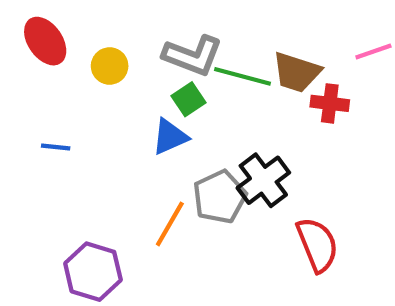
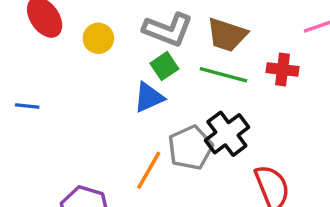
brown trapezoid: (297, 72) -> (227, 35), moved
green line: (243, 76) -> (223, 75), moved
blue line: (56, 147) -> (27, 106), moved

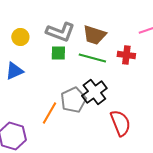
green square: (164, 66) -> (58, 53), turned 35
blue triangle: (149, 97) -> (14, 71), moved

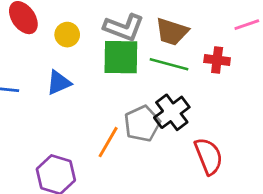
green square: (58, 53) -> (121, 57), size x1.8

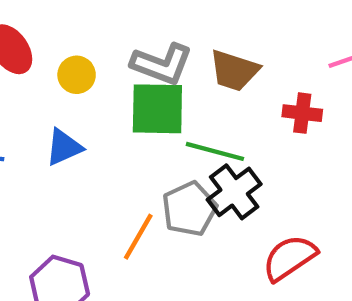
green line: (169, 64) -> (215, 151), moved
red semicircle: (209, 156) -> (289, 258), turned -102

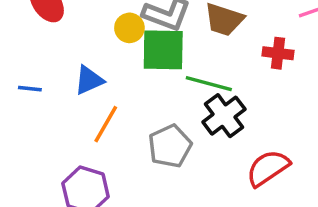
yellow circle: (77, 75) -> (129, 28), moved
gray pentagon: (189, 209) -> (170, 146), moved
orange line: (138, 237) -> (106, 124), moved

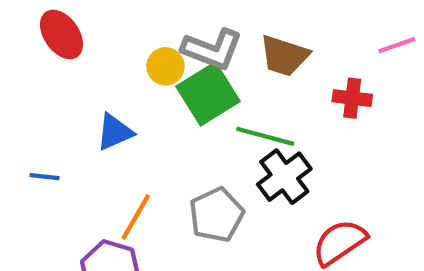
green square: (163, 50) -> (208, 94), turned -33
blue line: (30, 89) -> (45, 177), moved
orange line: (106, 124) -> (136, 217), moved

